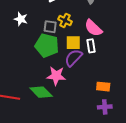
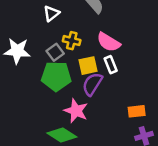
white star: (21, 19) -> (17, 51), size x1.5
gray square: (50, 27) -> (55, 52), turned -32
pink star: (56, 76) -> (76, 111), turned 30

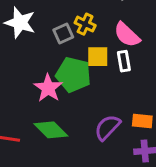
green pentagon: (56, 76) -> (73, 75), moved
purple semicircle: (92, 84) -> (107, 127), moved
pink star: (76, 111) -> (48, 88), moved

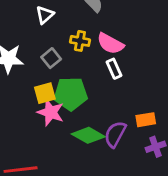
yellow cross: (85, 24) -> (80, 41), moved
yellow square: (98, 57) -> (45, 93), moved
green diamond: (51, 130) -> (88, 135), moved

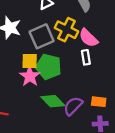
yellow cross: (80, 41) -> (66, 30), size x1.5
gray square: (51, 58) -> (42, 36), size x1.6

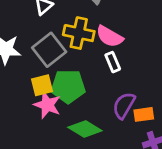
purple semicircle: (73, 106) -> (124, 105), moved

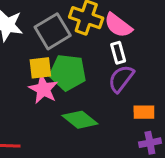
purple semicircle: (124, 105) -> (121, 79), moved

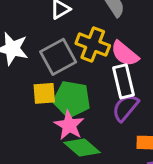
white rectangle: (118, 53) -> (123, 81), size x1.5
pink star: (43, 89) -> (69, 125), moved

